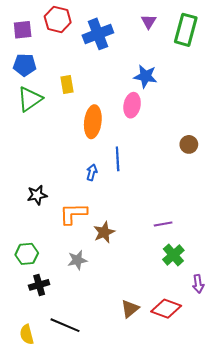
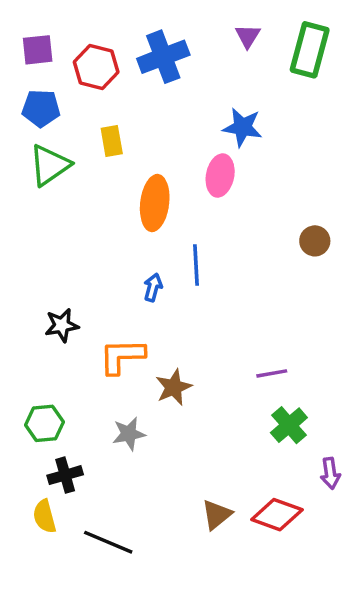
red hexagon: (58, 19) -> (96, 67), moved
yellow semicircle: (27, 334) -> (44, 516), moved

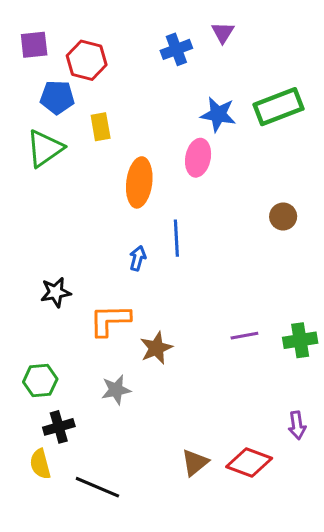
green rectangle: (310, 50) -> (278, 107), moved, turned 54
blue cross: (163, 57) -> (176, 49), moved, size x0.7
blue pentagon: (41, 108) -> (57, 97), moved
green cross: (289, 425) -> (300, 340), moved, turned 32

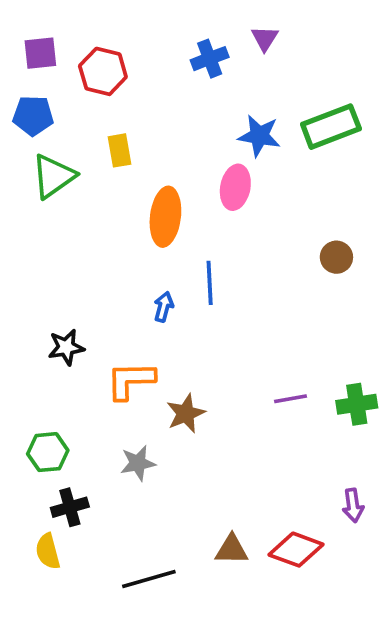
blue pentagon: (57, 97) -> (33, 116), moved
brown triangle: (195, 462) -> (232, 550), turned 40
black line: (97, 487) -> (149, 579), moved, turned -39

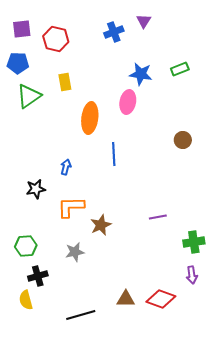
green rectangle: (331, 127) -> (180, 69), size x0.6
blue arrow: (164, 307) -> (66, 167), moved
green cross: (357, 404) -> (194, 242), moved

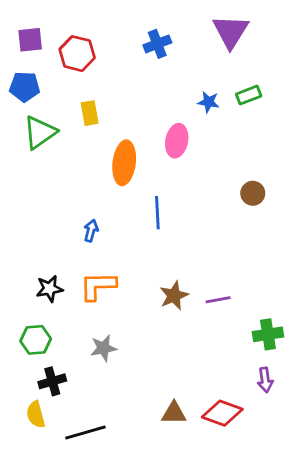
purple triangle: (144, 21) -> (231, 31), moved, size x1.8
blue star: (141, 74) -> (209, 102), moved, size x0.7
black star: (36, 189) -> (49, 289), moved
brown star: (101, 225) -> (174, 296), moved
black line: (81, 315) -> (85, 433), moved

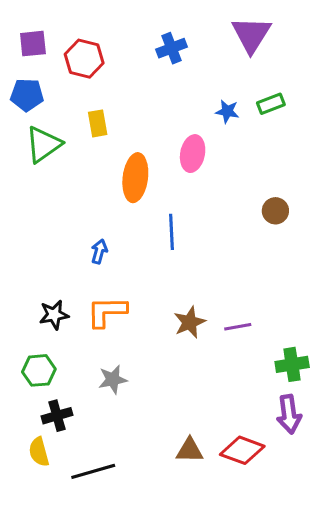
purple arrow: (265, 380) -> (289, 414), size x1.4

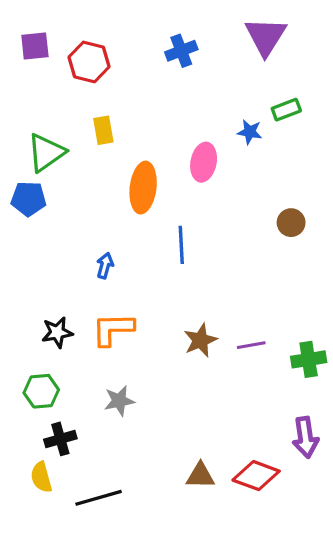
blue pentagon: (27, 95) -> (29, 199), moved
blue star: (227, 111) -> (250, 132), moved
green cross: (292, 364) -> (309, 359), moved

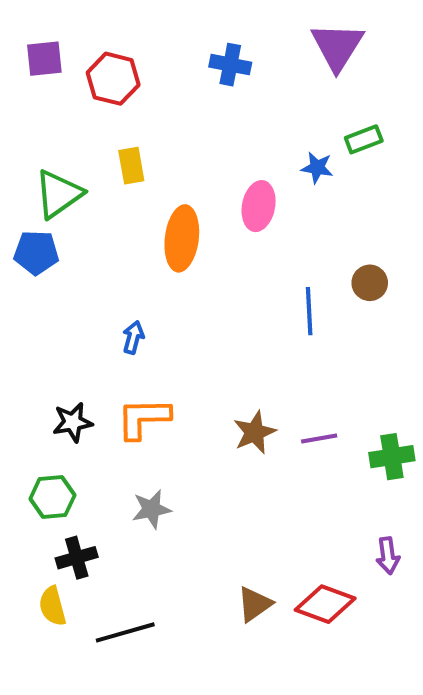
blue cross: (181, 51) -> (230, 65), turned 32
blue line: (181, 245) -> (309, 311), moved
purple arrow: (305, 437) -> (388, 556), size x0.7
brown triangle: (200, 476) -> (255, 604), turned -36

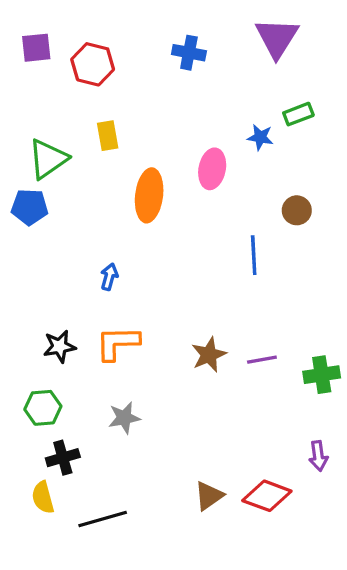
brown circle: (370, 283) -> (297, 210), moved

